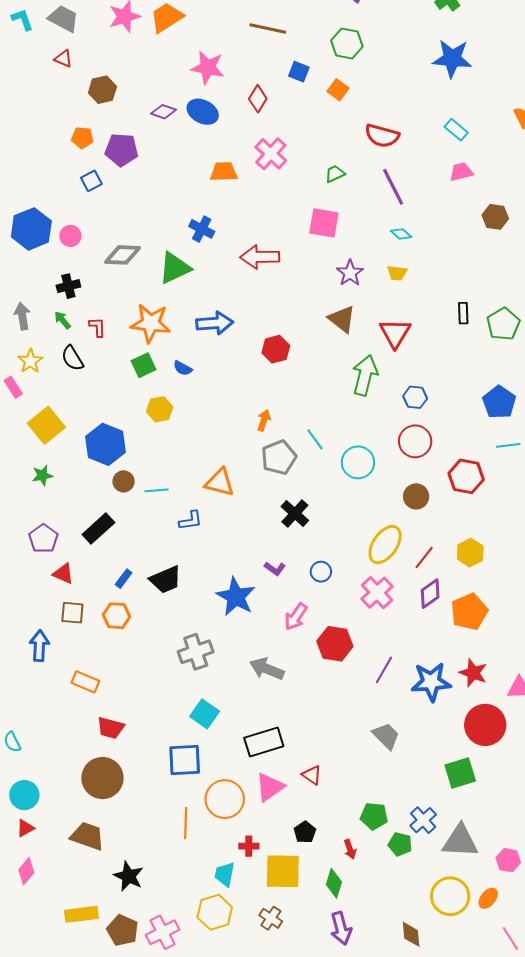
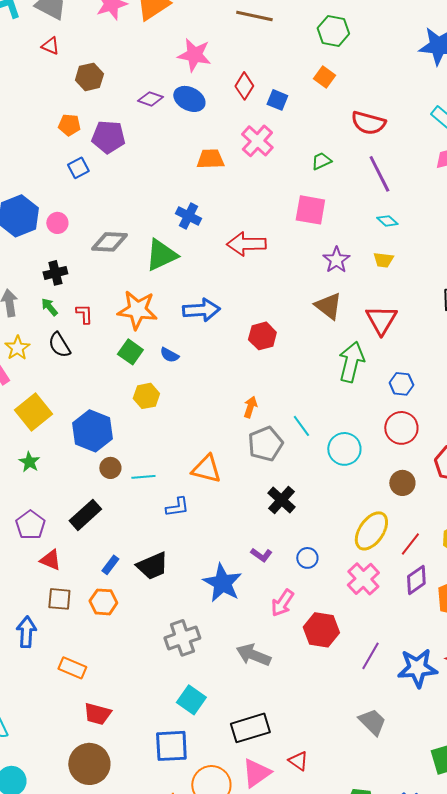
blue square: (299, 72) -> (277, 100), moved
green square: (144, 365) -> (130, 352), turned -30
green star: (42, 475) -> (29, 462), turned -30

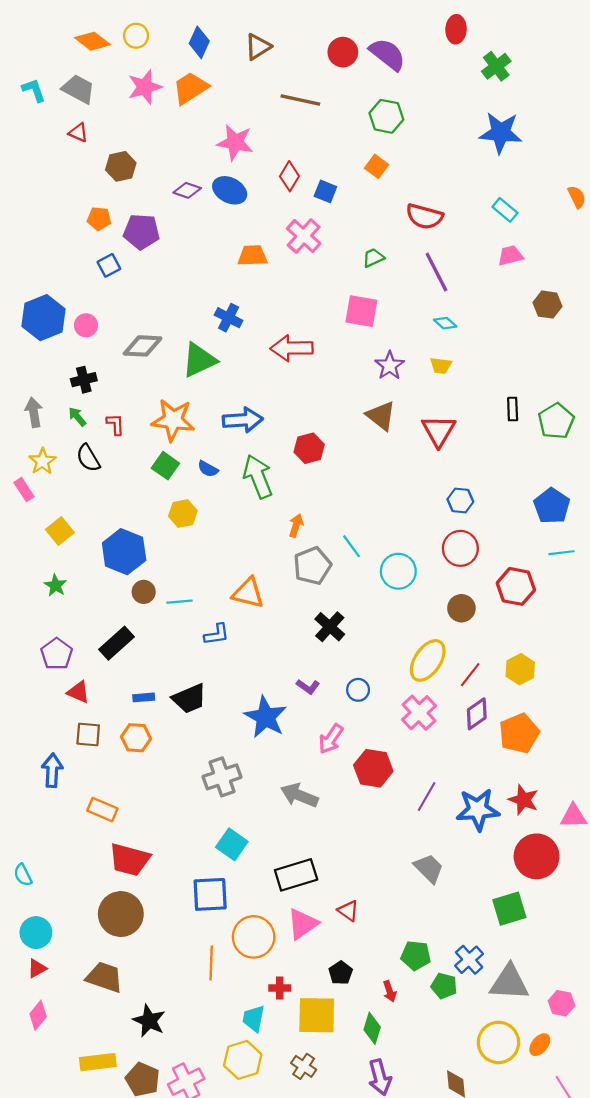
green arrow: (351, 362) -> (258, 477), moved, turned -36
yellow square: (33, 412) -> (60, 531), size x0.7
blue rectangle: (110, 565) -> (144, 697), turned 48
red trapezoid: (97, 714) -> (130, 860), size x1.4

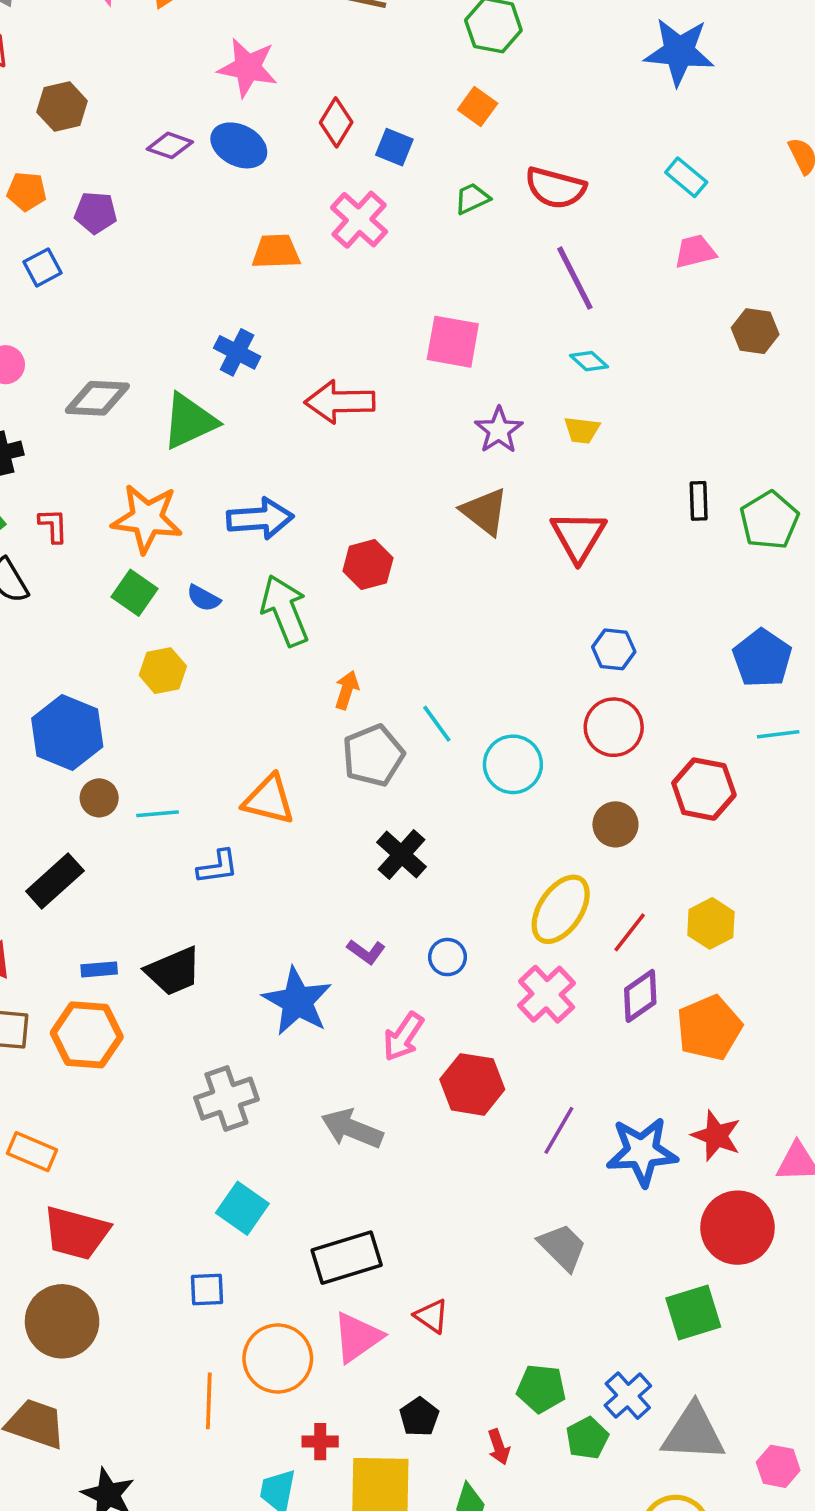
purple pentagon: (141, 232) -> (96, 213), size x0.7
green trapezoid: (373, 258) -> (472, 198), moved
orange hexagon: (136, 738) -> (87, 1035), size x1.4
blue square: (210, 894) -> (207, 1290), size x0.6
green pentagon: (444, 986) -> (587, 1438), turned 30

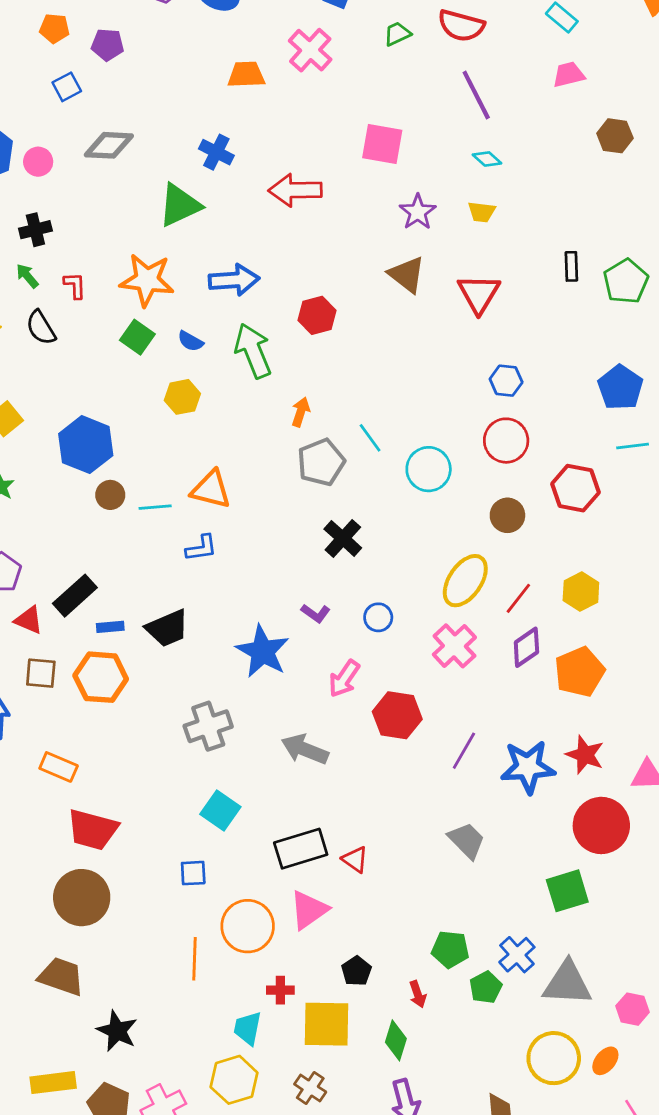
gray diamond: (97, 398) -> (109, 145), moved
yellow hexagon: (163, 671) -> (182, 397), moved
orange triangle: (269, 800) -> (211, 489), moved
black rectangle: (55, 881) -> (75, 596), moved
red triangle: (432, 1316) -> (355, 859), moved

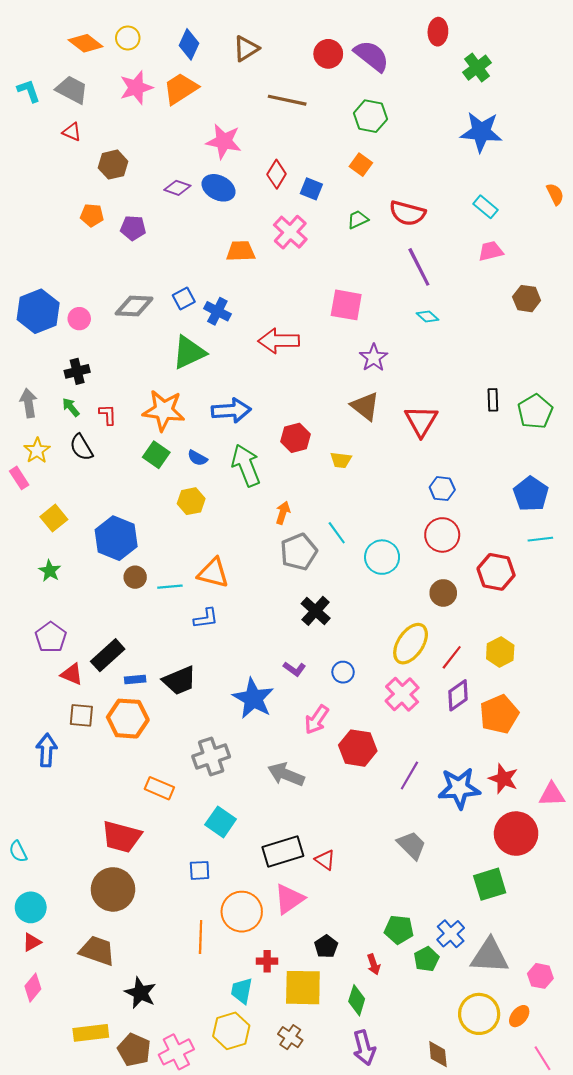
blue square: (67, 87) -> (184, 299), moved
yellow trapezoid: (482, 212) -> (341, 460), moved
orange rectangle: (59, 767) -> (159, 788), moved

